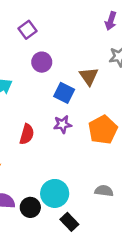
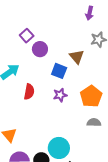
purple square: (28, 30) -> (27, 36), moved
red semicircle: (27, 134) -> (29, 92), moved
gray semicircle: (104, 191) -> (94, 122), moved

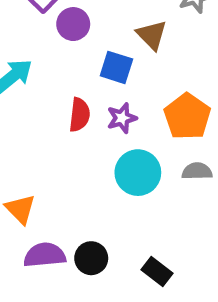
red semicircle: (29, 92) -> (80, 115), moved
cyan circle: (59, 148) -> (138, 173), moved

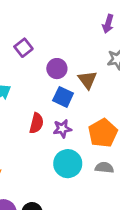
purple circle: (73, 24) -> (57, 69), moved

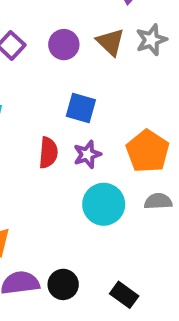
purple circle: (57, 69) -> (64, 45), moved
brown triangle: (87, 80) -> (110, 42), moved

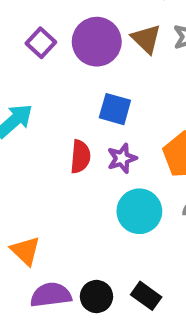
purple circle: (64, 45) -> (97, 42), size x1.5
black rectangle: (124, 295) -> (146, 296), moved

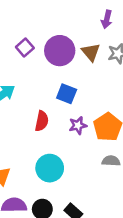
purple star: (122, 158) -> (78, 125), moved
cyan circle: (139, 211) -> (50, 168), moved

